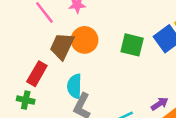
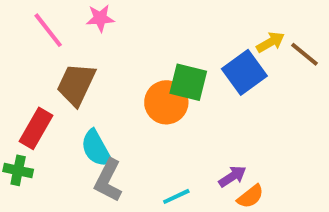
orange circle: (85, 40) -> (166, 102), moved
cyan semicircle: (74, 86) -> (96, 148), turned -30

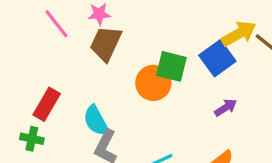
yellow arrow: (270, 42) -> (239, 34), size x1.5
brown trapezoid: (76, 84) -> (106, 43), moved
purple arrow: (232, 176) -> (226, 108), moved

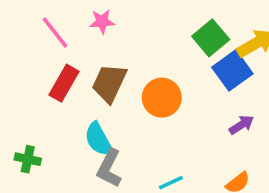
brown trapezoid: (106, 43) -> (109, 83), moved
green square: (171, 66) -> (211, 38), moved, turned 36
red rectangle: (47, 104) -> (64, 83), moved

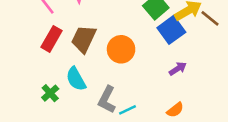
green cross: (28, 159) -> (50, 93), moved, turned 36
gray L-shape: (109, 168) -> (107, 100), moved

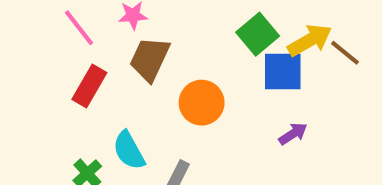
blue square: (171, 30) -> (283, 71), turned 36
brown trapezoid: (84, 39) -> (150, 59), moved

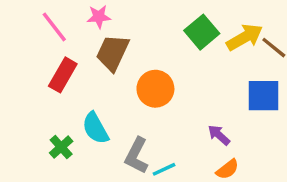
blue square: (283, 71) -> (263, 96), moved
purple arrow: (293, 134) -> (219, 135), moved, turned -105

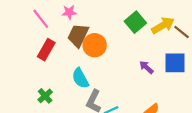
orange circle: (155, 89) -> (95, 45), moved
cyan semicircle: (95, 128) -> (80, 78), moved
purple arrow: (219, 135) -> (146, 67), moved

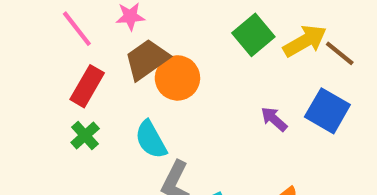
brown trapezoid: (78, 35) -> (147, 59), turned 30
blue square: (175, 63) -> (327, 111), turned 30
green cross: (45, 96) -> (85, 135), moved

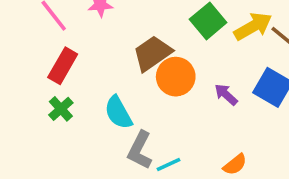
brown trapezoid: (147, 59) -> (152, 53), moved
orange circle: (177, 78) -> (176, 77), moved

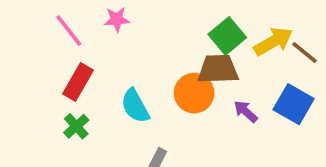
brown trapezoid: (152, 53) -> (218, 69), moved, turned 33
cyan semicircle: (118, 112) -> (135, 106), moved

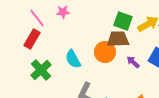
green square: (227, 36) -> (123, 21), turned -30
red rectangle: (78, 82) -> (32, 39), moved
green cross: (76, 126) -> (41, 70), size x1.5

